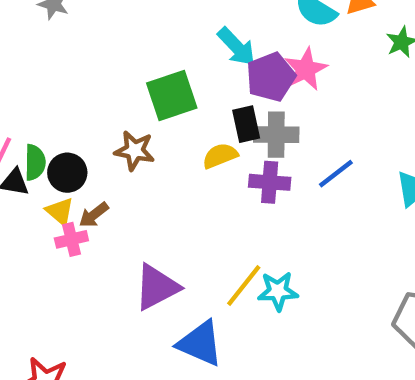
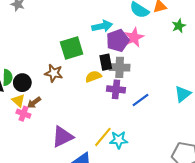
cyan arrow: (236, 47) -> (102, 26), turned -60
blue line: (336, 174) -> (141, 100), moved
pink cross: (71, 239) -> (23, 114), turned 32

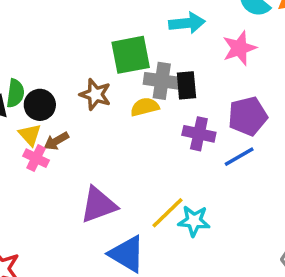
purple pentagon: (118, 41) -> (248, 116), moved
gray cross: (120, 67) -> (162, 81), moved
yellow semicircle: (93, 76) -> (145, 107), moved

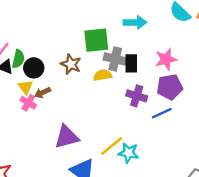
pink star: (239, 48) -> (166, 59), moved

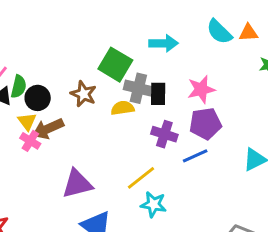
green square: (96, 40) -> (115, 65), turned 36
brown arrow: (43, 93) -> (48, 129), size x1.5
yellow line: (112, 146) -> (141, 178), moved

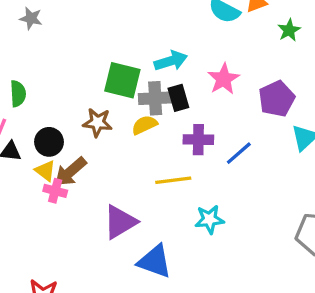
cyan arrow: (164, 43) -> (171, 61), moved
green semicircle: (19, 87) -> (18, 94), moved
purple pentagon: (205, 124) -> (277, 99), moved
yellow line: (141, 178) -> (173, 180), moved, turned 48

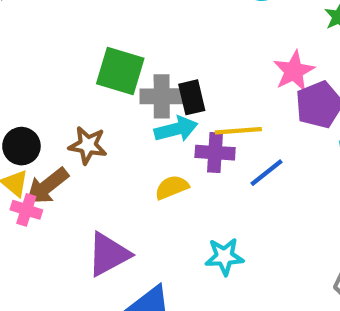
cyan arrow: (171, 61) -> (176, 129), moved
pink star: (224, 79) -> (294, 71), moved
brown star: (97, 122) -> (88, 145), moved
yellow semicircle: (144, 125) -> (172, 187), moved
yellow line: (173, 180) -> (238, 131), moved

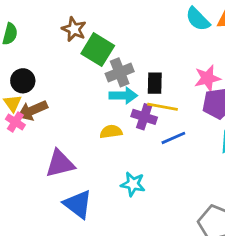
gray cross: (162, 96) -> (120, 72), turned -36
black rectangle: (192, 97) -> (155, 83), moved
brown star: (88, 145) -> (74, 29), moved

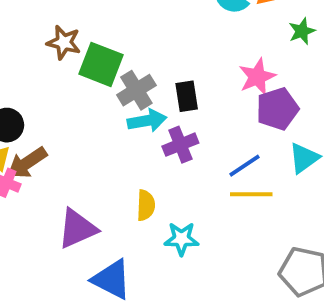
yellow line: (162, 107) -> (251, 194), moved
purple cross: (144, 117) -> (180, 145), turned -30
yellow semicircle: (111, 132) -> (146, 205), moved, turned 110
blue line: (173, 138) -> (245, 166), moved

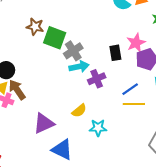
black rectangle: (187, 96) -> (115, 53), moved
brown arrow: (27, 163) -> (17, 90), turned 90
yellow semicircle: (146, 205) -> (79, 111), turned 49

